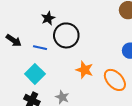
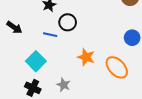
black circle: (66, 35) -> (68, 22), size x0.7
blue line: (40, 48) -> (50, 35), moved

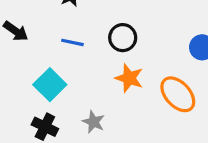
black circle: (68, 22) -> (123, 38), moved

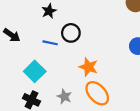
black circle: (123, 38) -> (71, 33), moved
orange ellipse: (178, 94) -> (97, 93), moved

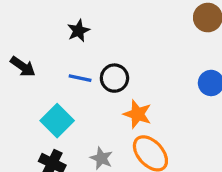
black circle: (71, 33) -> (114, 78), moved

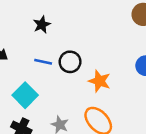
orange star: (137, 114) -> (100, 81), moved

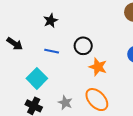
black circle: (70, 62) -> (83, 46), moved

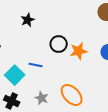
blue line: (52, 51) -> (36, 65), moved
orange star: (98, 67) -> (79, 51), moved, turned -30

